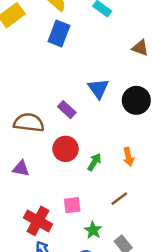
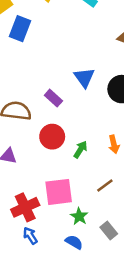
blue rectangle: (59, 33) -> (20, 29), moved
pink square: (72, 205) -> (59, 192), size x1.6
red cross: (38, 221) -> (25, 207), turned 36

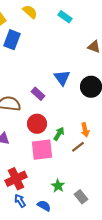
brown line: (105, 185) -> (78, 147), moved
pink square: (59, 192) -> (42, 150), moved
blue semicircle: (74, 242) -> (44, 206), moved

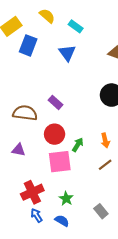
cyan rectangle: (65, 17) -> (76, 26), moved
blue triangle: (62, 78) -> (67, 53), moved
brown line: (78, 147) -> (105, 165), moved
green star: (58, 186) -> (66, 199), moved

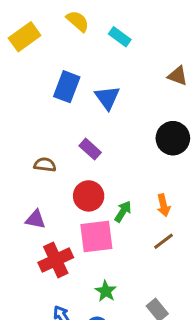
blue rectangle: (28, 45) -> (67, 87), moved
blue triangle: (67, 53) -> (107, 98), moved
brown semicircle: (25, 113) -> (45, 165), size x0.6
red cross: (32, 192) -> (56, 260), moved

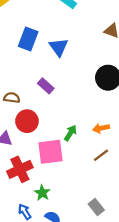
red circle: (89, 196) -> (27, 121), moved
orange arrow: (163, 205) -> (101, 128), turned 91
green star: (106, 291) -> (42, 193), moved

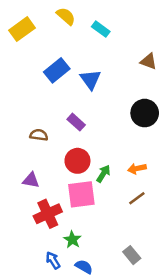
blue rectangle: (28, 39) -> (57, 70), turned 30
red circle: (27, 121) -> (77, 161), moved

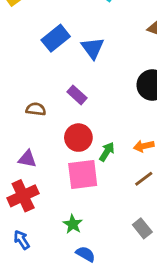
red cross: (48, 214) -> (23, 196), moved
gray rectangle: (132, 255) -> (142, 228), moved
blue arrow: (53, 260) -> (22, 240), moved

